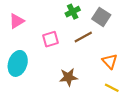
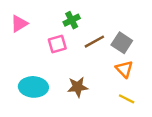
green cross: (73, 12) -> (72, 20), moved
gray square: (101, 17) -> (122, 43), moved
cyan ellipse: (18, 63) -> (33, 87), moved, turned 75

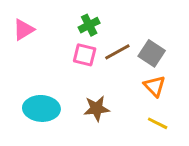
pink square: (57, 44) -> (85, 55), moved, turned 30

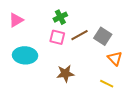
orange triangle: (155, 86) -> (115, 58), moved
cyan ellipse: (41, 108) -> (25, 55), moved

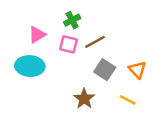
pink triangle: (16, 20) -> (37, 35), moved
gray square: (103, 36) -> (105, 70), moved
brown star: (65, 74) -> (84, 99), moved, turned -30

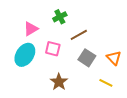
pink square: (68, 44) -> (53, 49), moved
cyan ellipse: (30, 66) -> (25, 55), turned -60
brown star: (84, 99) -> (59, 82), moved

